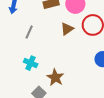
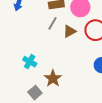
gray line: (29, 32) -> (52, 23), moved

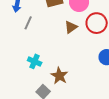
gray line: (52, 23) -> (28, 23), moved

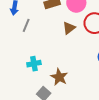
cyan cross: (35, 61) -> (34, 64), turned -32

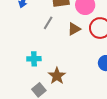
gray line: (26, 25) -> (48, 23), moved

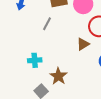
brown triangle: (74, 29) -> (83, 44), moved

